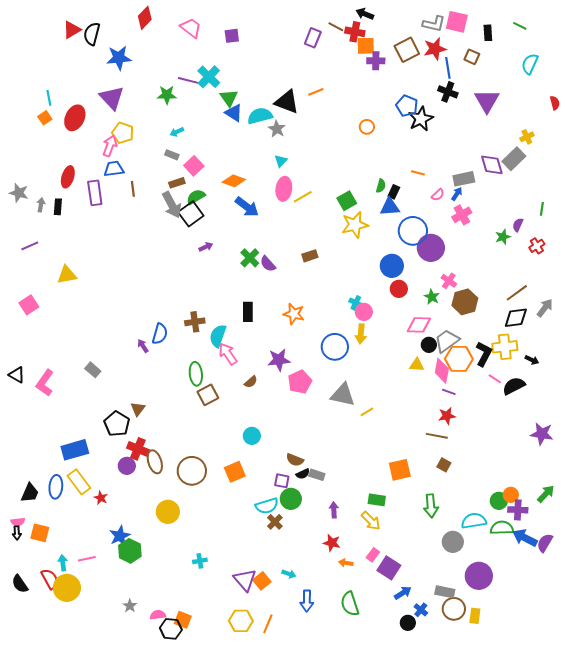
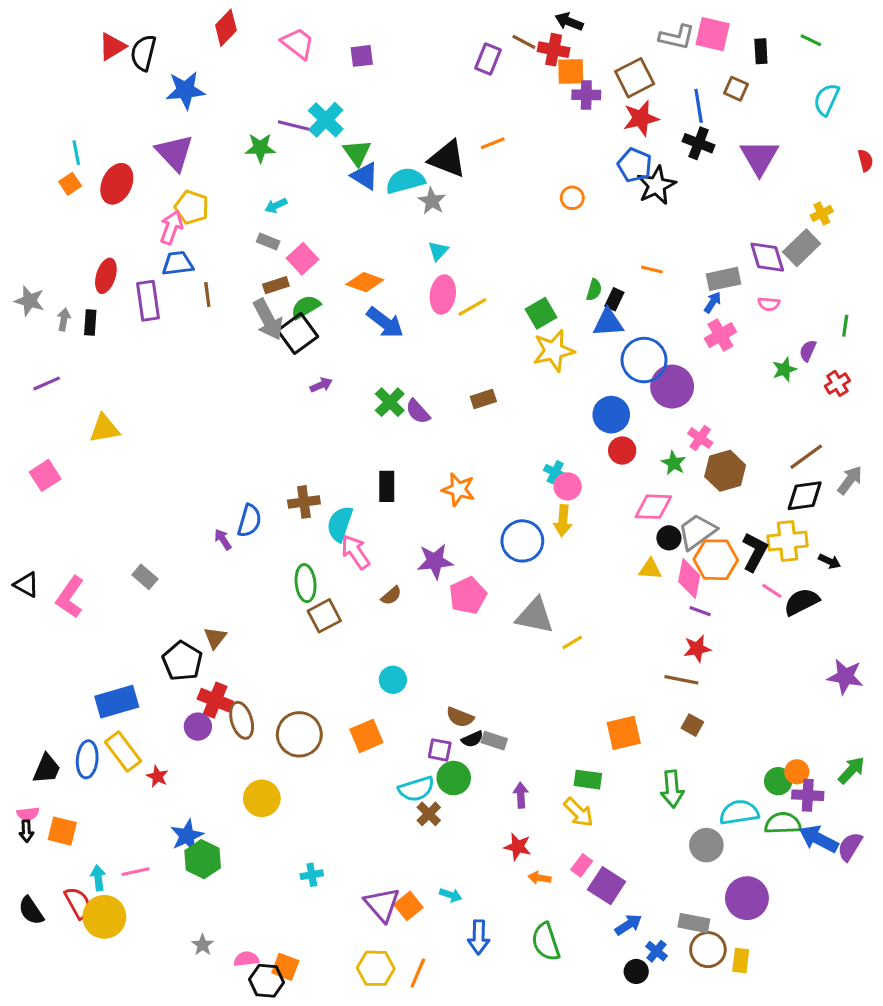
red star: (435, 49) -> (641, 118), moved
pink semicircle: (438, 195) -> (769, 304), moved, turned 48

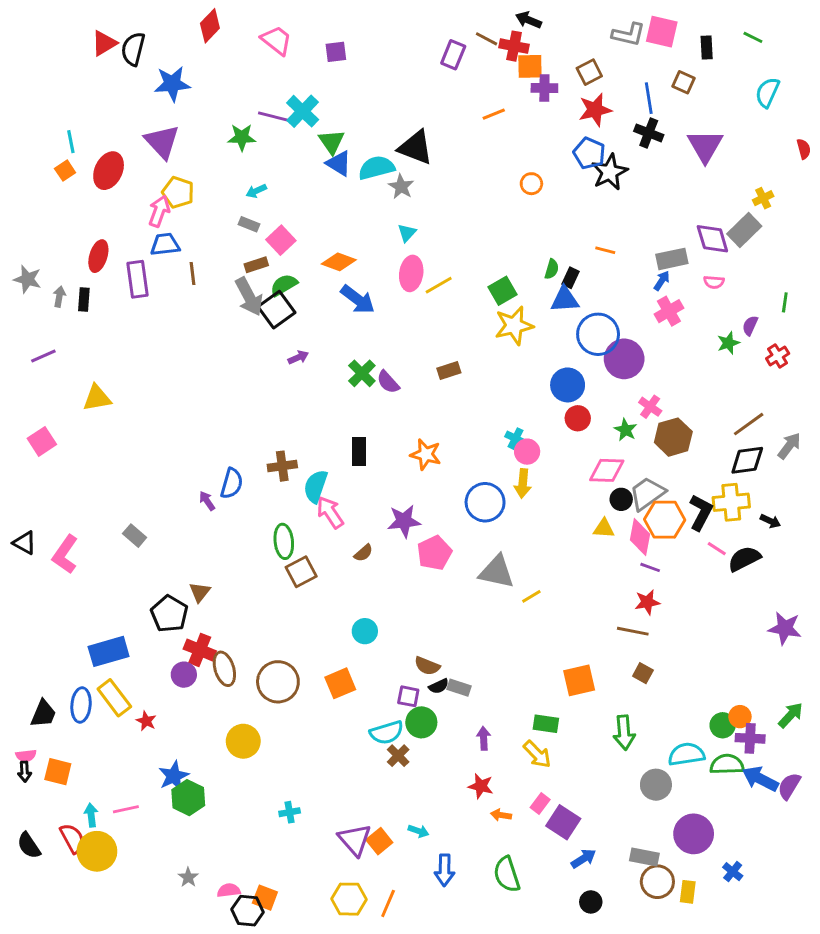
brown square: (635, 78) -> (589, 72), size x0.7
orange line: (493, 143) -> (494, 114), moved
blue cross: (656, 951) -> (733, 872), moved

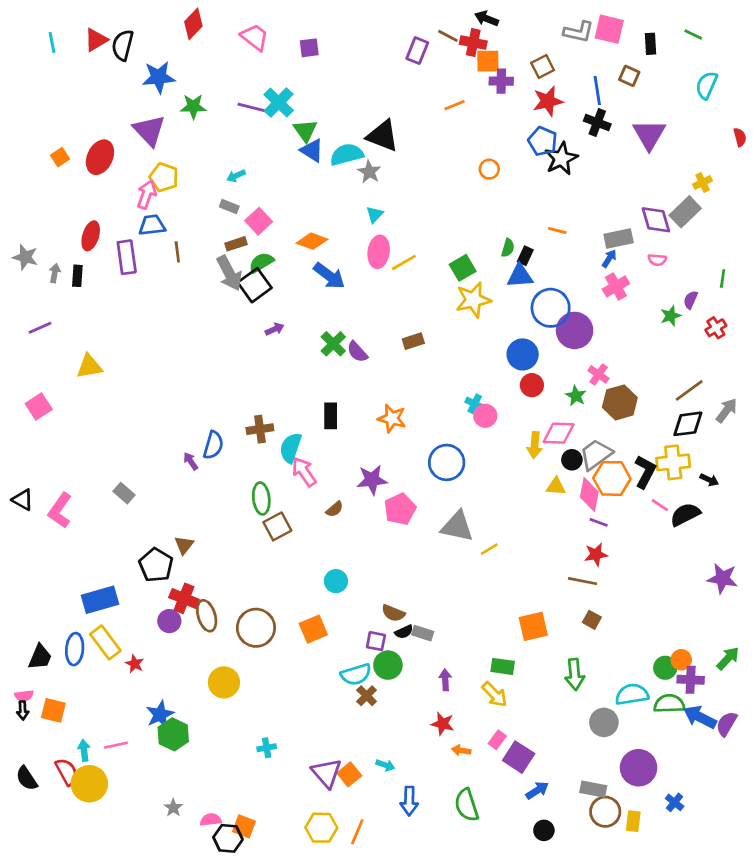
green star: (242, 137) -> (193, 107), moved
cyan line: (71, 142) -> (52, 43), moved
yellow arrow: (523, 483) -> (535, 445), moved

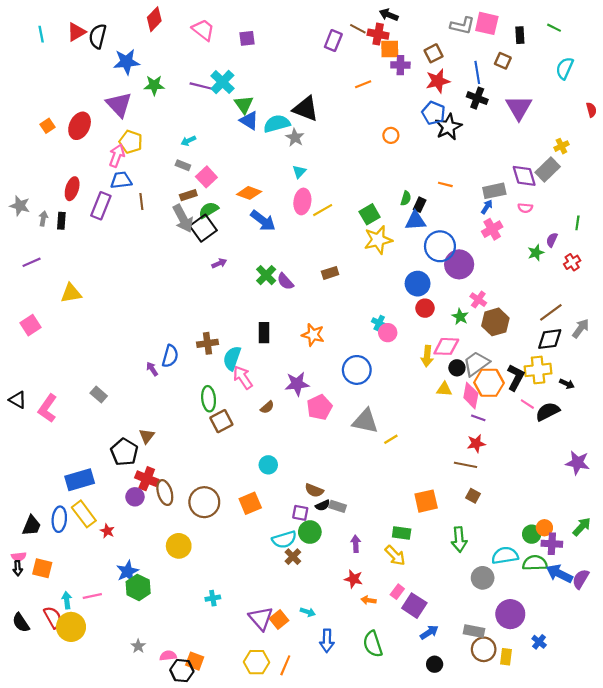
purple rectangle: (127, 257) -> (101, 206), turned 30

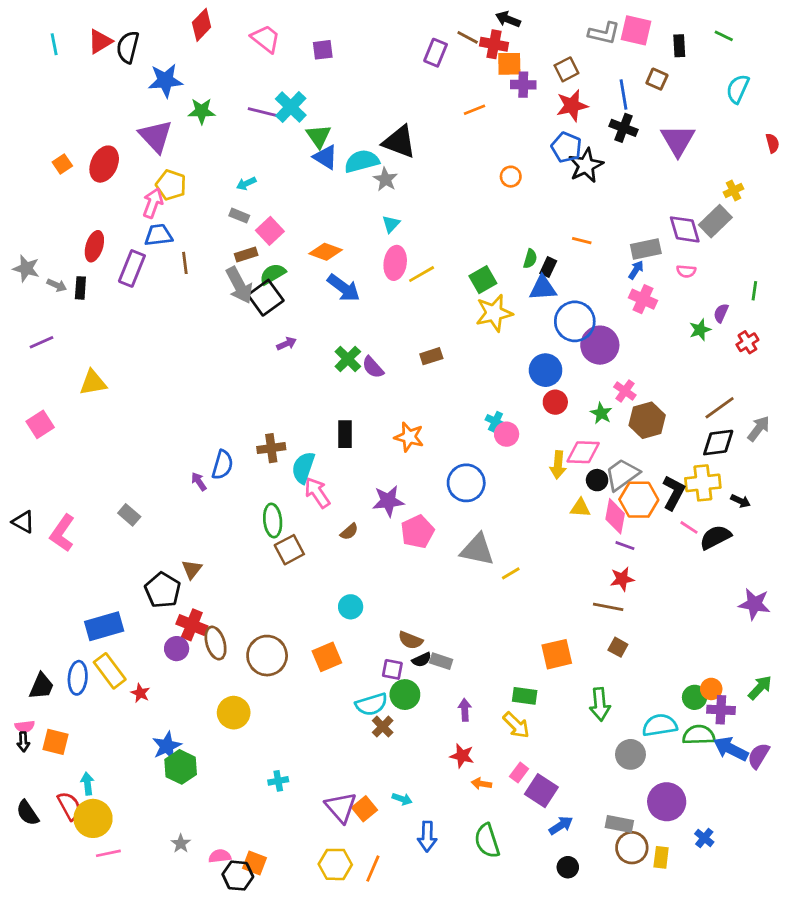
gray arrow: (43, 219) -> (57, 285), turned 104
pink cross: (492, 229) -> (643, 299), turned -36
pink line: (92, 596) -> (108, 853), moved

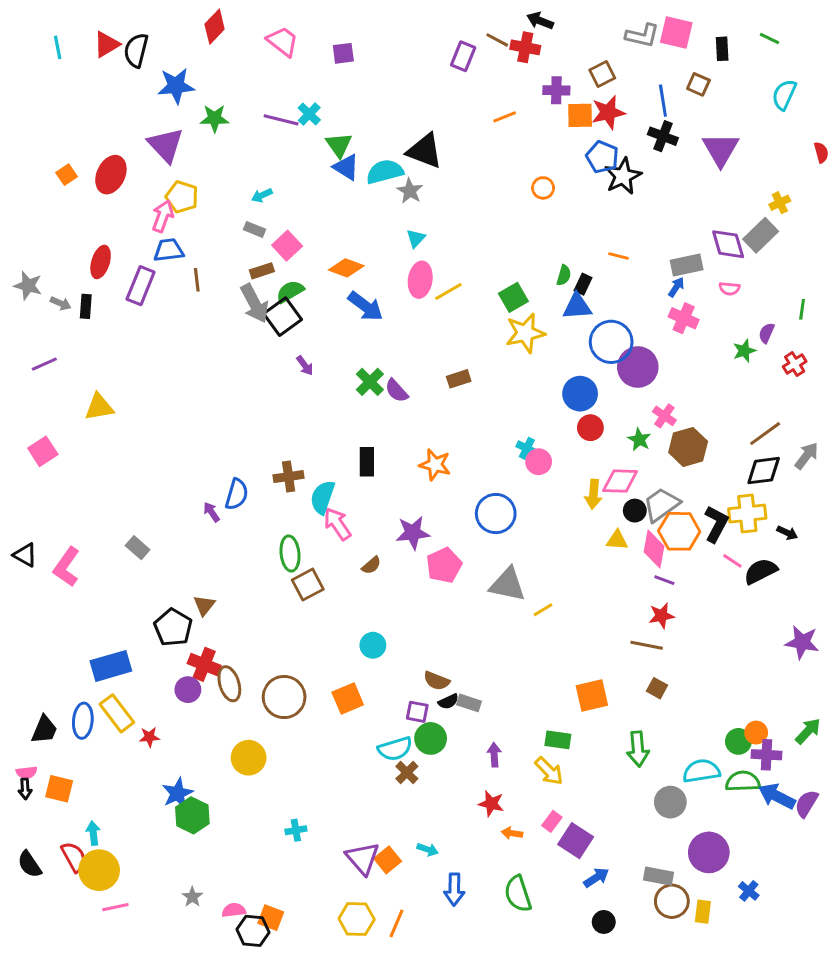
orange square: (509, 64) -> (580, 115), moved
cyan cross: (291, 107) -> (309, 114), size x0.7
purple arrow: (287, 344) -> (305, 366), turned 78
red star: (140, 693) -> (149, 737), turned -30

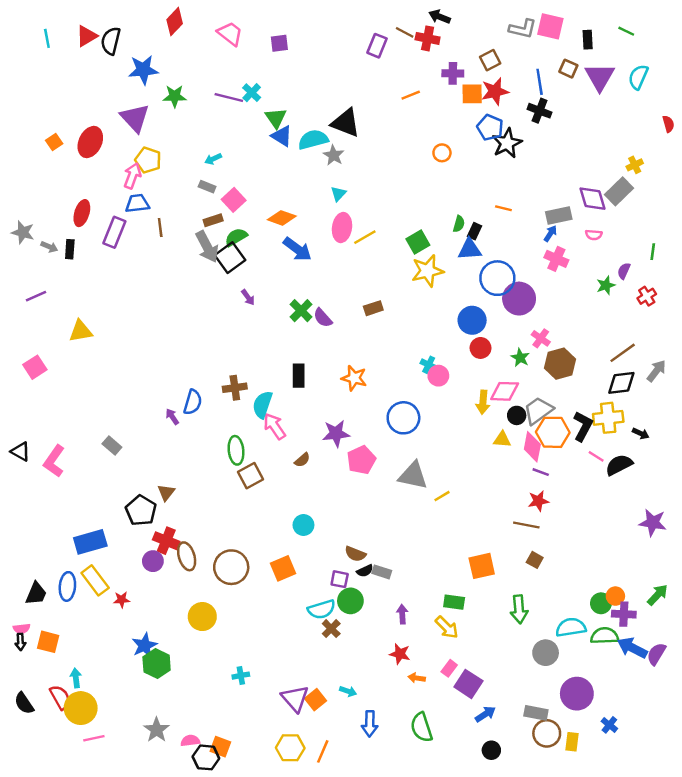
purple triangle: (721, 149) -> (600, 77), moved
gray star: (192, 897) -> (157, 730), size x1.5

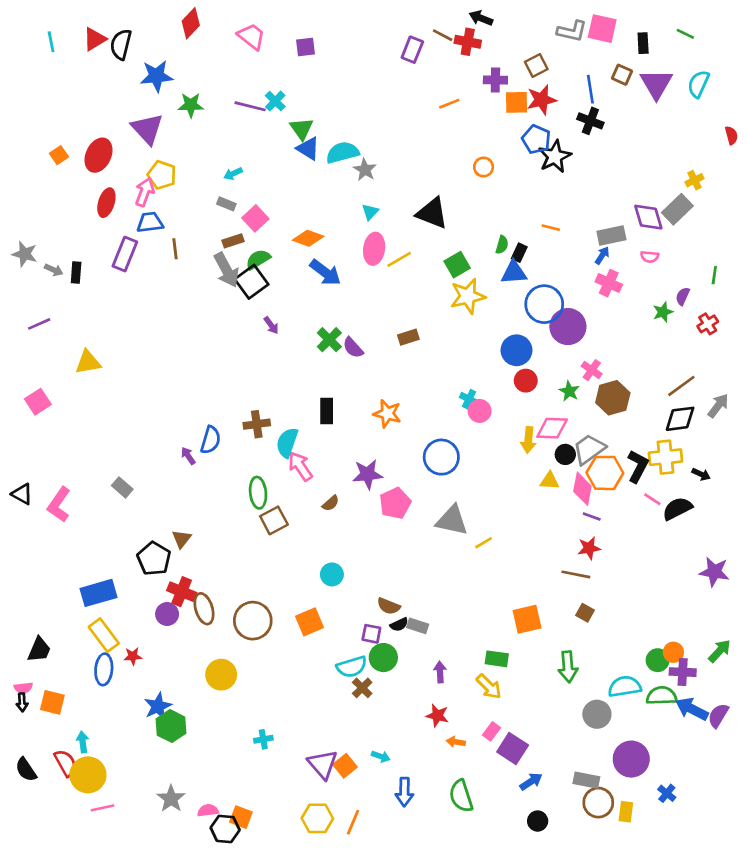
black triangle: (346, 123) -> (432, 213), moved
red ellipse: (82, 213) -> (106, 203), moved
blue ellipse: (67, 586) -> (104, 669), moved

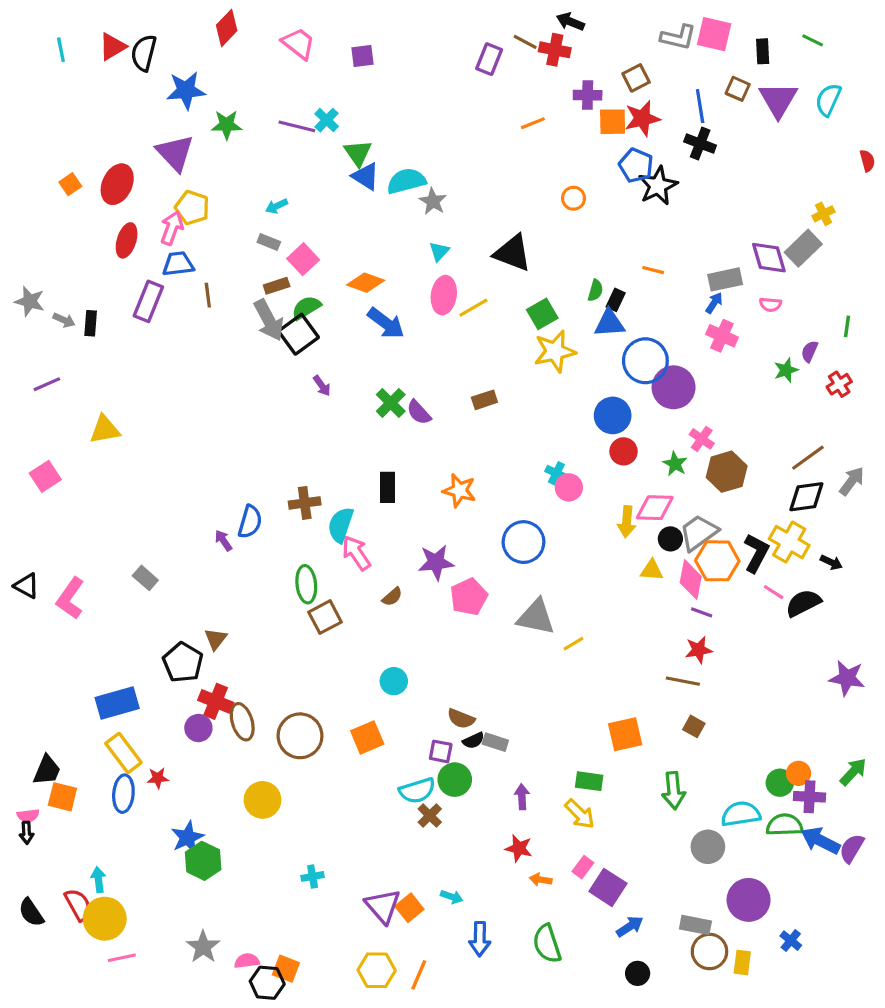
yellow cross: (666, 457) -> (789, 542), turned 36
orange square: (52, 702) -> (62, 797), moved

